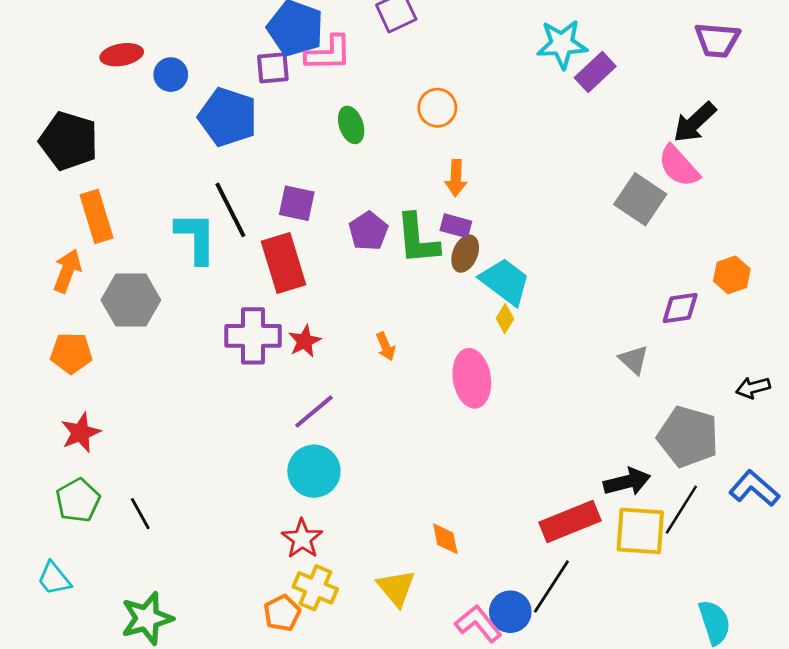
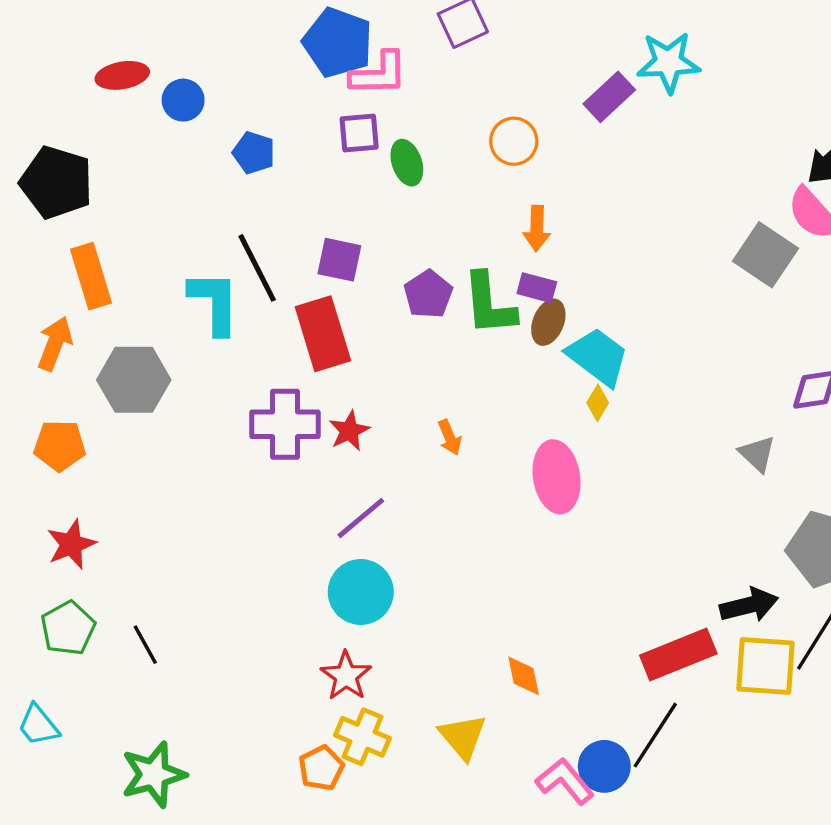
purple square: (273, 68) -> (359, 133), moved
purple rectangle: (595, 72) -> (609, 97), moved
blue pentagon: (228, 117) -> (254, 153), size x0.6

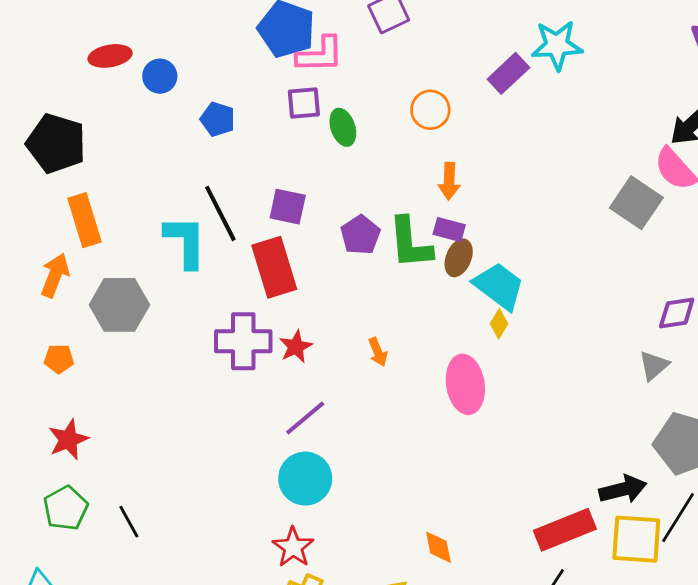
orange pentagon: (60, 446) -> (59, 359), size x0.7
gray triangle: (757, 454) -> (654, 366), moved, turned 36

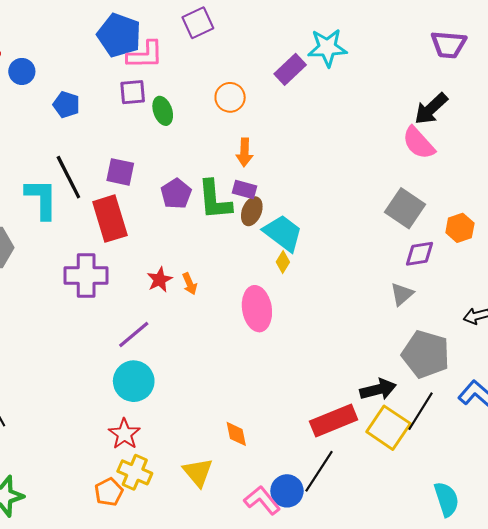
gray square: (636, 203) -> (405, 208), moved
red star: (296, 347) -> (160, 280), moved
yellow square: (636, 539) -> (388, 428), turned 30

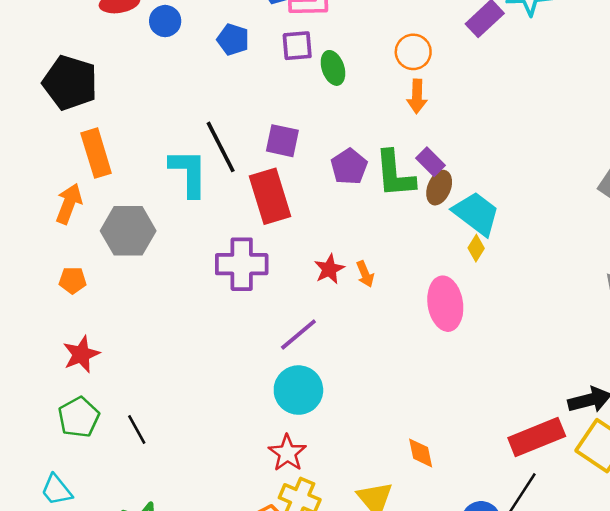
blue pentagon: (66, 105) -> (233, 40), moved
orange arrow: (245, 152) -> (417, 96), moved
purple rectangle: (245, 190) -> (430, 162), turned 30

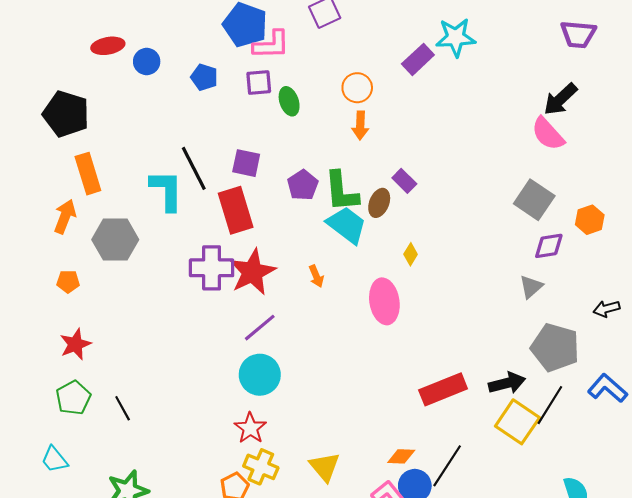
purple rectangle: (430, 162) -> (404, 181), moved
cyan trapezoid: (476, 214) -> (347, 225), moved
red star: (329, 269) -> (252, 272), moved, size x1.8
red rectangle: (537, 437) -> (443, 389), moved
orange diamond: (421, 453) -> (401, 456), moved, turned -76

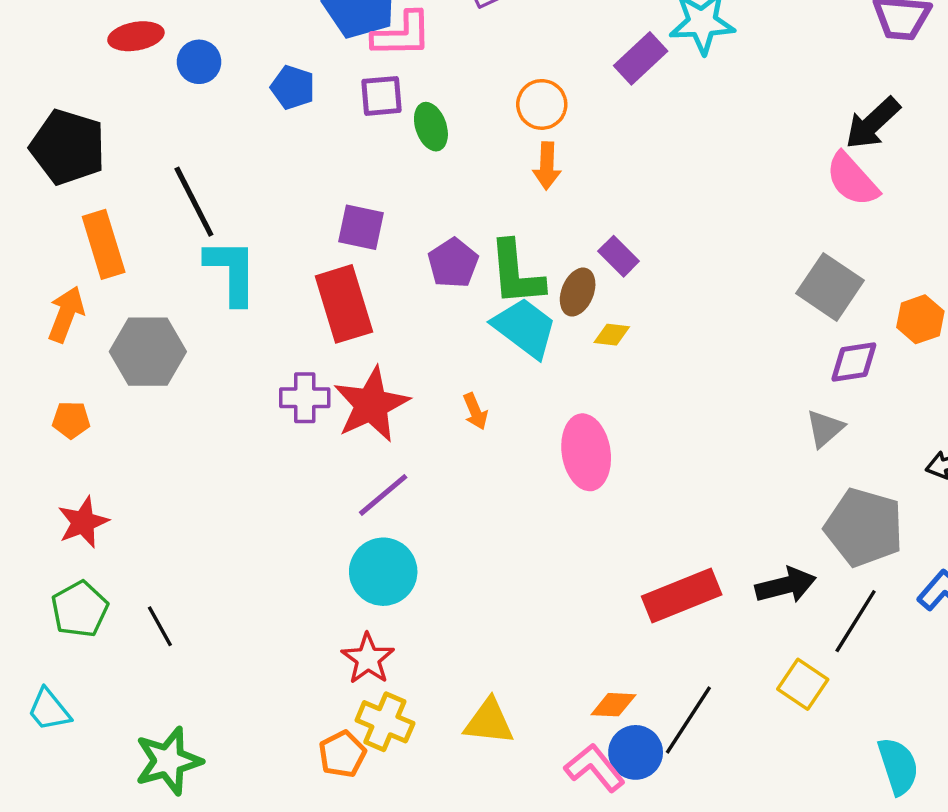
black line: (194, 168) -> (194, 202), moved
yellow diamond: (411, 254) -> (612, 335), moved, turned 65
purple cross: (212, 268) -> (305, 398), size x0.7
yellow square: (517, 422) -> (803, 684), moved, size x0.7
yellow triangle: (325, 467) -> (489, 722), turned -44

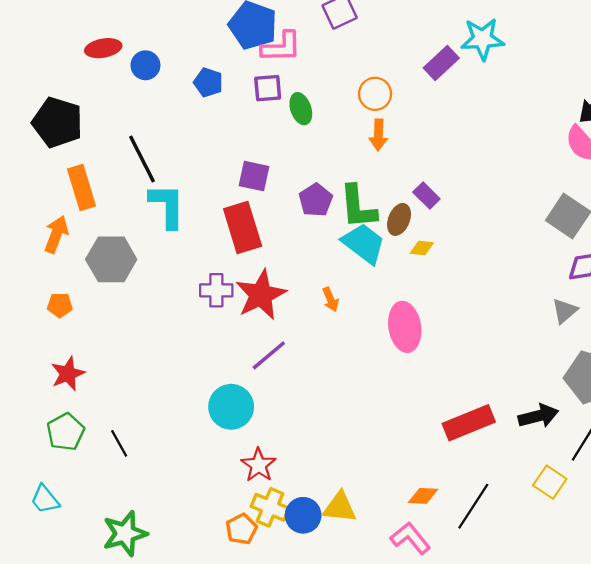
cyan circle: (383, 572) -> (231, 407), moved
blue circle: (636, 752) -> (303, 515), moved

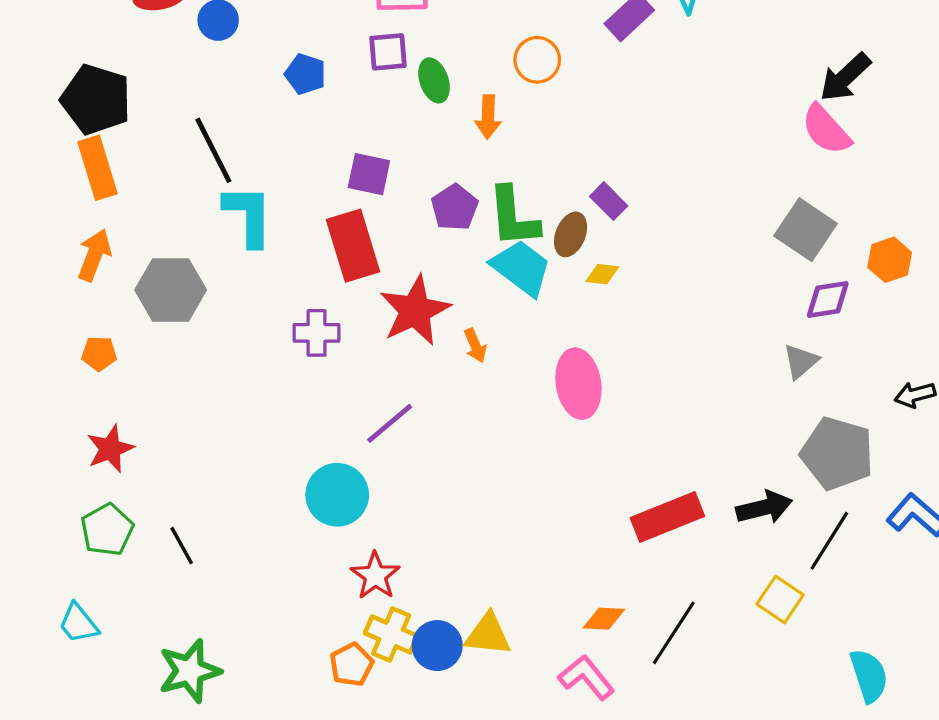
blue pentagon: (208, 82) -> (305, 74), moved
orange arrow: (378, 135) -> (488, 117), moved
orange rectangle: (81, 187) -> (97, 168), moved
red star: (261, 295) -> (415, 311), moved

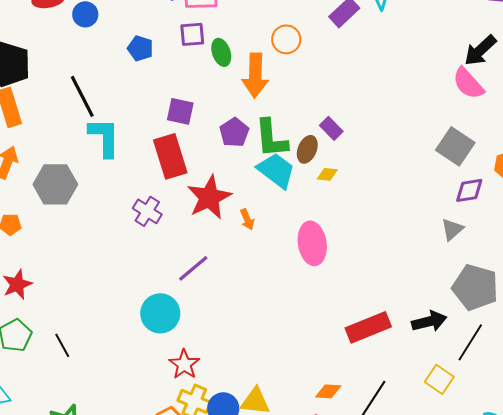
orange arrow: (488, 117) -> (255, 75), size x1.6
purple cross: (317, 333) -> (147, 211), turned 32

